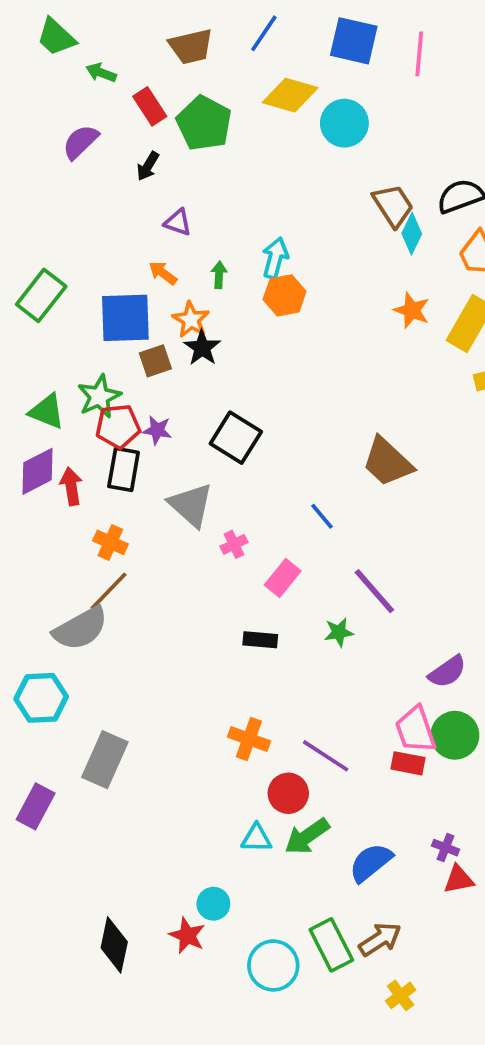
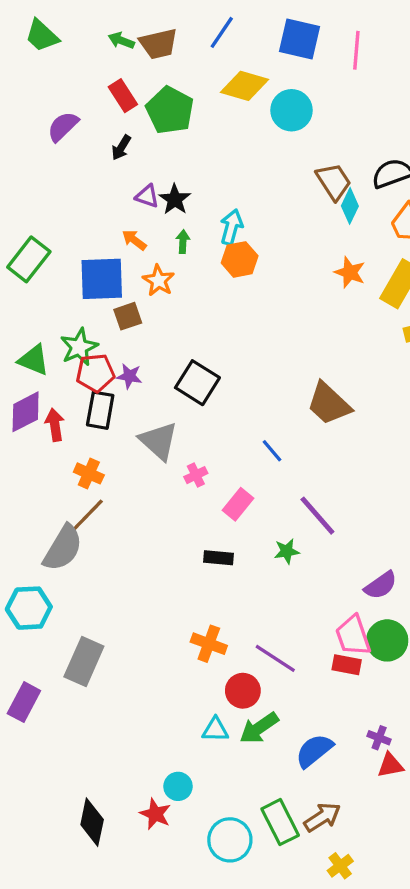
green arrow: (101, 73) -> (121, 41), moved
black star: (202, 348) -> (175, 199), moved
gray semicircle: (80, 629) -> (63, 548), turned -30

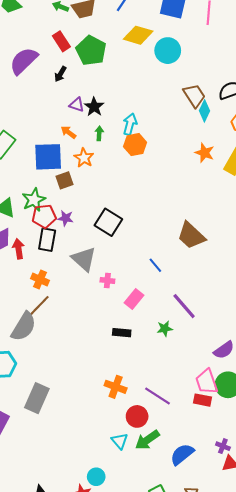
purple semicircle: (63, 126) -> (24, 61), size x1.4
pink cross: (196, 475) -> (107, 281), turned 32
cyan triangle: (215, 730) -> (120, 441), turned 48

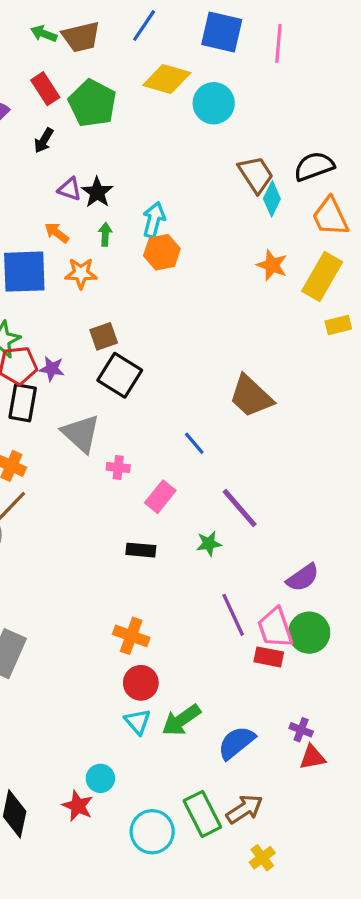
orange star: (84, 158) -> (81, 273), turned -30
brown square: (64, 180) -> (104, 336), moved
purple line: (157, 396) -> (233, 615), moved, turned 32
red circle: (137, 416) -> (141, 683), moved

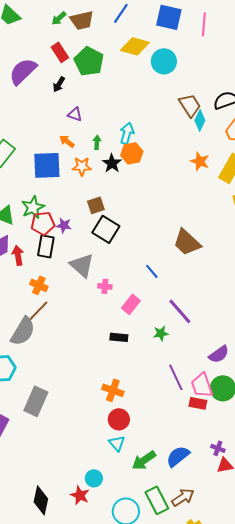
green arrow: (44, 34) -> (59, 18), turned -63
black star: (97, 192) -> (112, 163), moved
green arrow: (181, 720) -> (144, 460), moved

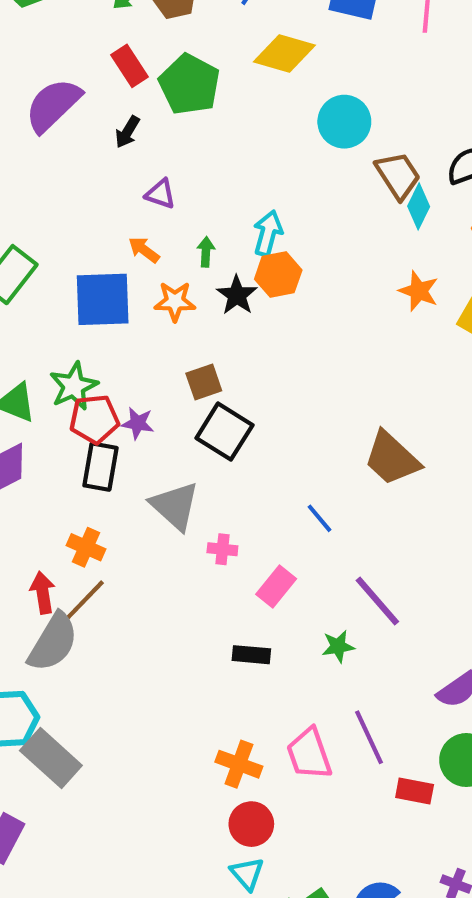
cyan circle: (164, 61) -> (344, 122), moved
red arrow: (18, 255) -> (43, 593), moved
pink trapezoid: (202, 385) -> (309, 754), moved
gray rectangle: (36, 401) -> (51, 758), moved, turned -72

